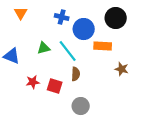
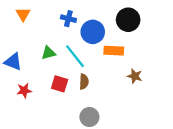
red star: (33, 82) -> (24, 90), moved
red square: (55, 86) -> (60, 84), moved

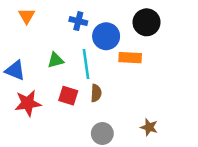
cyan line: (75, 56) -> (86, 64), turned 30
brown star: (135, 76) -> (149, 127), moved
red star: (24, 90) -> (28, 103), size x1.5

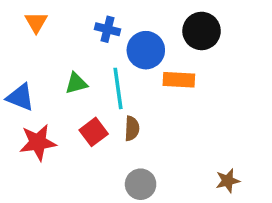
red square: (68, 96) -> (94, 132), turned 36
brown star: (149, 127) -> (228, 181), moved, turned -30

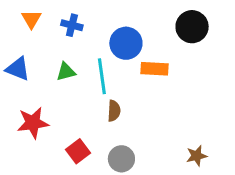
blue cross: (107, 29) -> (72, 25), moved
black circle: (202, 31) -> (192, 27), moved
blue triangle: (20, 97) -> (18, 69), moved
red square: (94, 132) -> (78, 151), moved

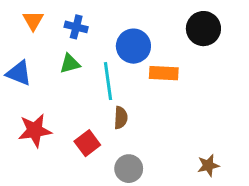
green triangle: (66, 72) -> (70, 64), moved
red square: (78, 151) -> (87, 143), moved

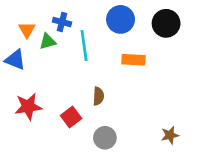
orange triangle: (33, 21) -> (27, 30), moved
blue circle: (133, 46) -> (121, 19), moved
green triangle: (70, 64) -> (48, 42), moved
cyan line: (108, 81) -> (84, 45), moved

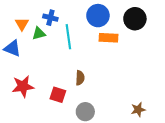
orange rectangle: (134, 60) -> (109, 38), moved
red square: (71, 117) -> (58, 95), turned -35

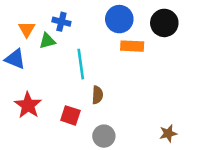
cyan line: (68, 37) -> (81, 64), moved
red star: (23, 86) -> (28, 105), turned -30

